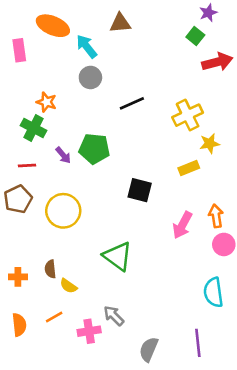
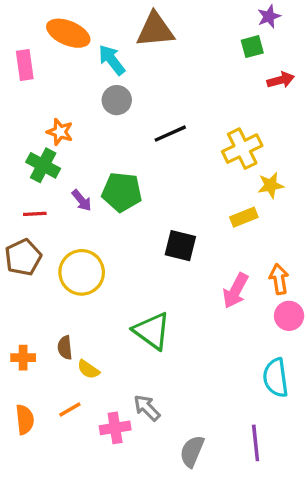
brown triangle: (120, 23) -> (155, 30), size x1.4
green square: (195, 36) -> (252, 47), turned 36
red arrow: (217, 62) -> (281, 80), size x0.7

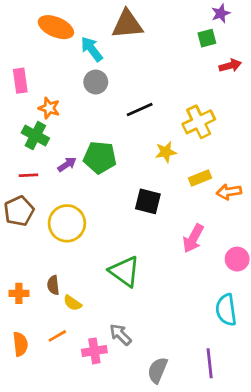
pink rectangle: (25, 65) -> (20, 81), moved
yellow star: (271, 185) -> (166, 152), moved
purple arrow: (82, 200) -> (67, 164), turned -84
orange arrow: (279, 279) -> (229, 192), moved, turned -90

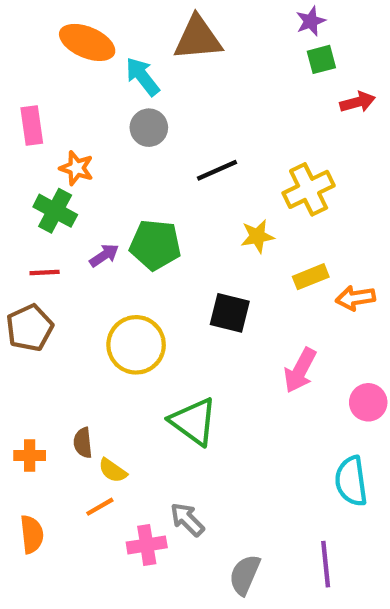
purple star: (221, 13) -> (311, 21), moved
yellow circle: (67, 223) -> (136, 345), moved
orange line: (57, 336) -> (100, 507), moved

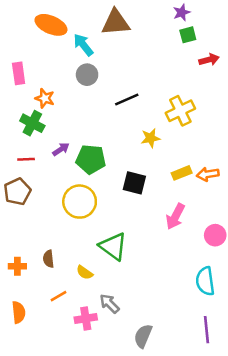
green pentagon: (155, 245) -> (91, 159), moved
yellow rectangle: (311, 277) -> (182, 173), moved
yellow semicircle: (113, 470) -> (85, 272), moved
purple line: (326, 564) -> (206, 330), moved

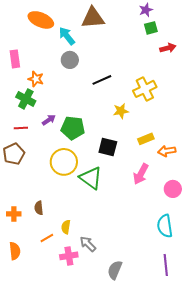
orange arrow: (208, 174) -> (167, 151), moved
green triangle: (113, 246) -> (91, 178), moved
yellow semicircle: (85, 272) -> (66, 227), moved, turned 64

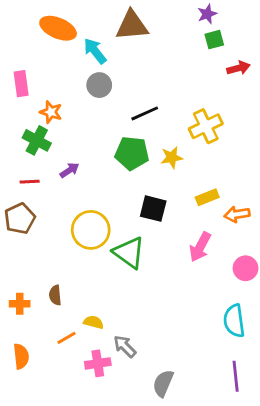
green pentagon: (73, 128) -> (132, 153), moved
yellow semicircle: (66, 227) -> (94, 322), turned 96

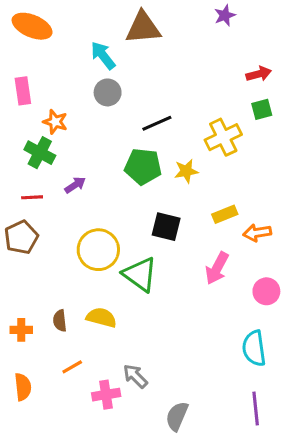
orange ellipse: (58, 28) -> (32, 26), moved
green square: (214, 40) -> (262, 109), moved
yellow semicircle: (94, 322) -> (101, 318), moved, size x1.4

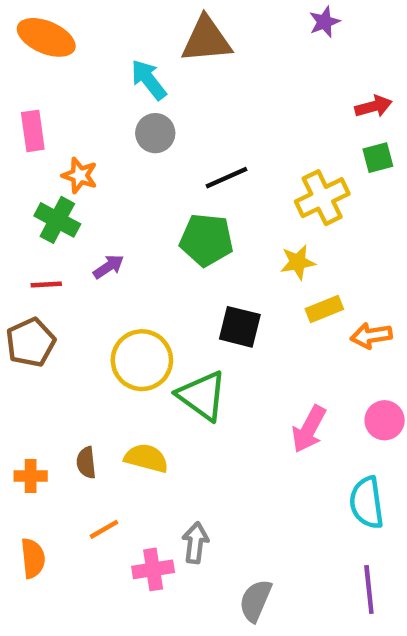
yellow star: (186, 171) -> (298, 262), moved
pink arrow: (217, 268) -> (309, 429), moved
gray arrow: (135, 376) -> (195, 543), turned 52

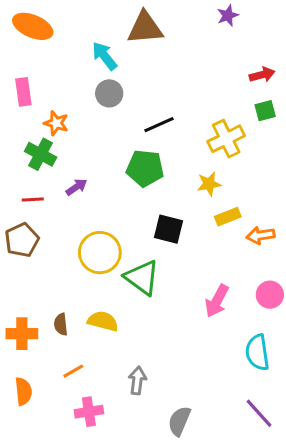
orange cross: (31, 476) -> (22, 334), size x1.4
pink cross: (153, 569) -> (89, 412), moved
purple line: (369, 589) -> (259, 413), turned -36

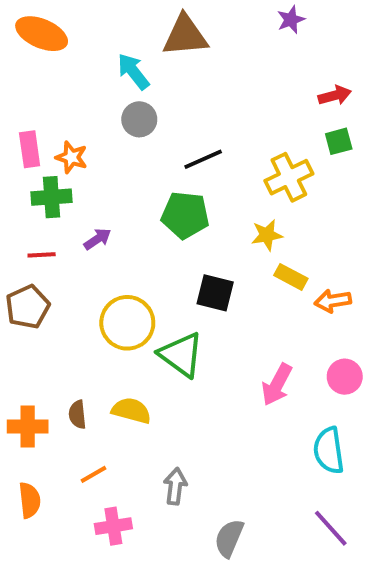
pink rectangle: (23, 92) -> (30, 149), moved
green cross: (41, 154) -> (52, 197), turned -32
yellow rectangle: (228, 217) -> (291, 277), turned 50

